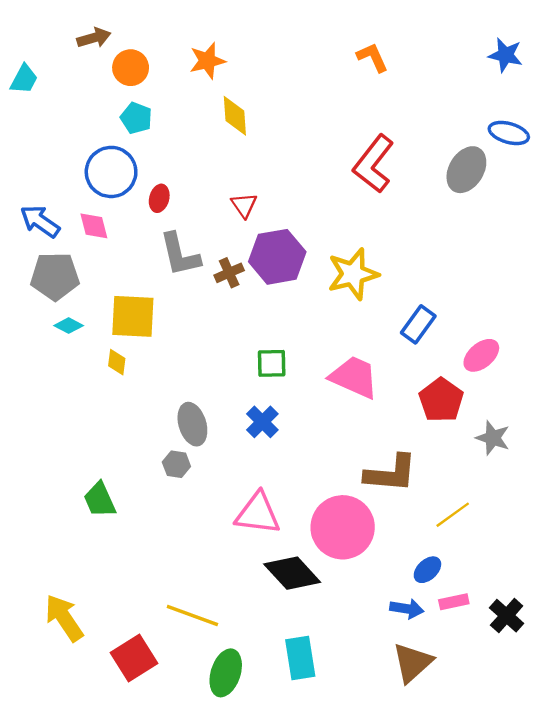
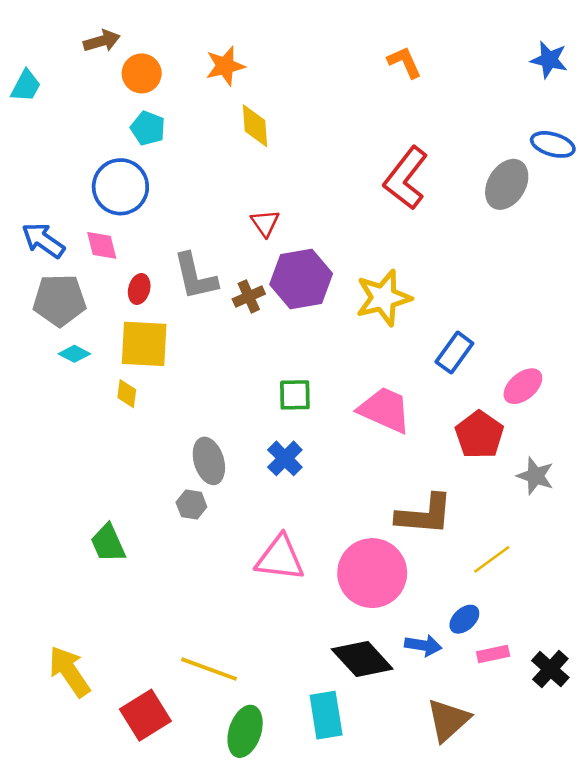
red ellipse: (159, 198) -> (139, 289), moved
black diamond: (292, 573) -> (362, 659), moved
blue arrow: (407, 609) -> (423, 645), moved

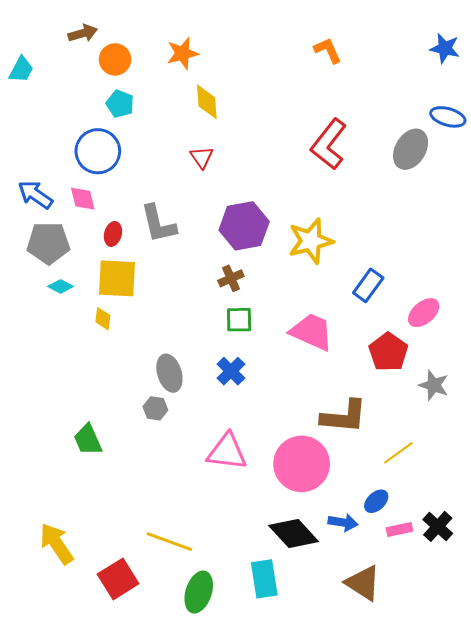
red triangle: (265, 223) -> (202, 157), moved
brown cross: (249, 296) -> (231, 278), moved
black cross: (550, 669) -> (438, 526), moved
brown triangle: (448, 720) -> (363, 583), turned -45

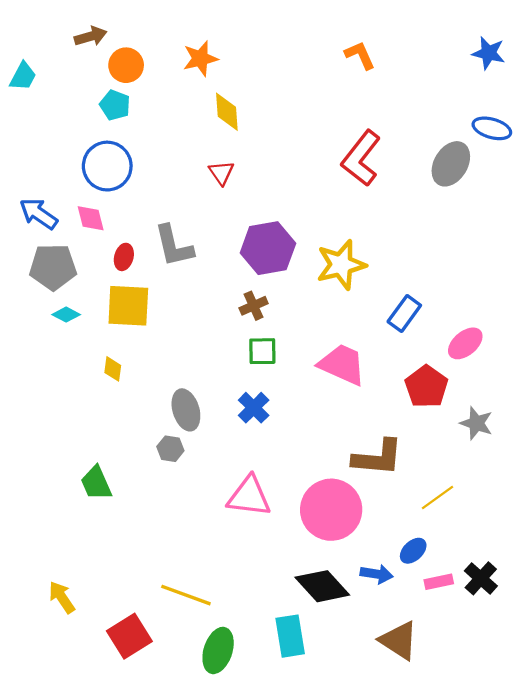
cyan pentagon: (120, 104) -> (115, 105), moved
yellow diamond: (103, 319) -> (113, 369), moved
yellow arrow: (56, 544) -> (62, 597), size x0.7

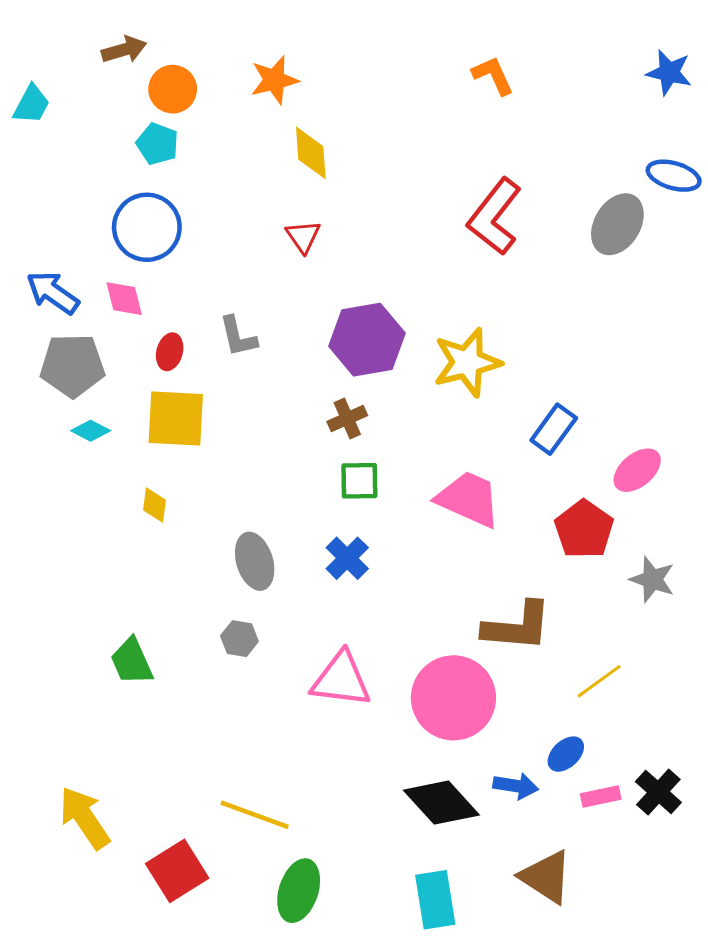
gray L-shape: (174, 246) -> (238, 337), size x0.7
gray hexagon: (170, 449) -> (239, 639), moved
yellow arrow: (62, 597) -> (85, 818), size x1.4
cyan rectangle: (290, 636) -> (435, 900), moved

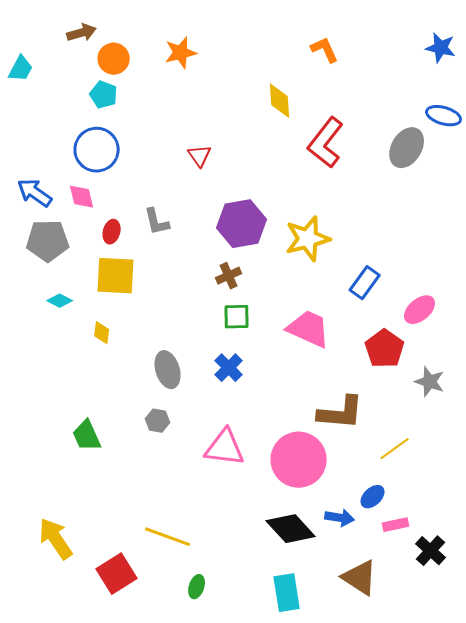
yellow diamond: (311, 153) -> (280, 101), moved
cyan diamond: (91, 431) -> (60, 301), moved
black cross: (658, 792) -> (431, 551), moved
green ellipse: (299, 891) -> (197, 587), size x0.6

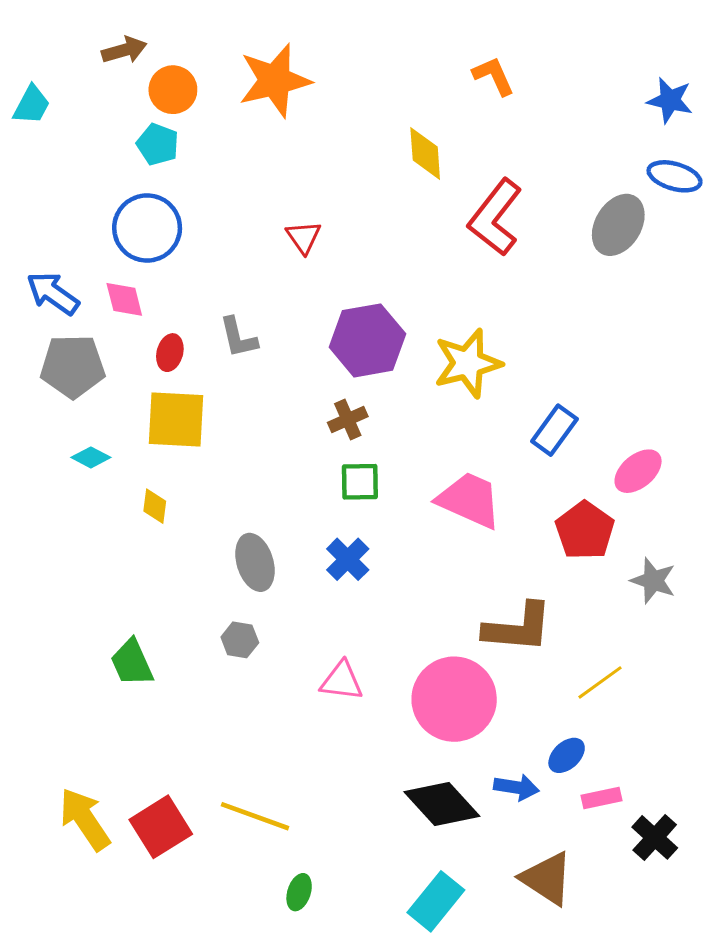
blue star: (441, 48) -> (670, 100), moved
orange star: (181, 53) -> (275, 81), size x1.5
pink triangle: (225, 448) -> (342, 681), size x0.7
red square: (117, 574) -> (161, 827), moved
cyan rectangle: (287, 593) -> (436, 901), turned 48

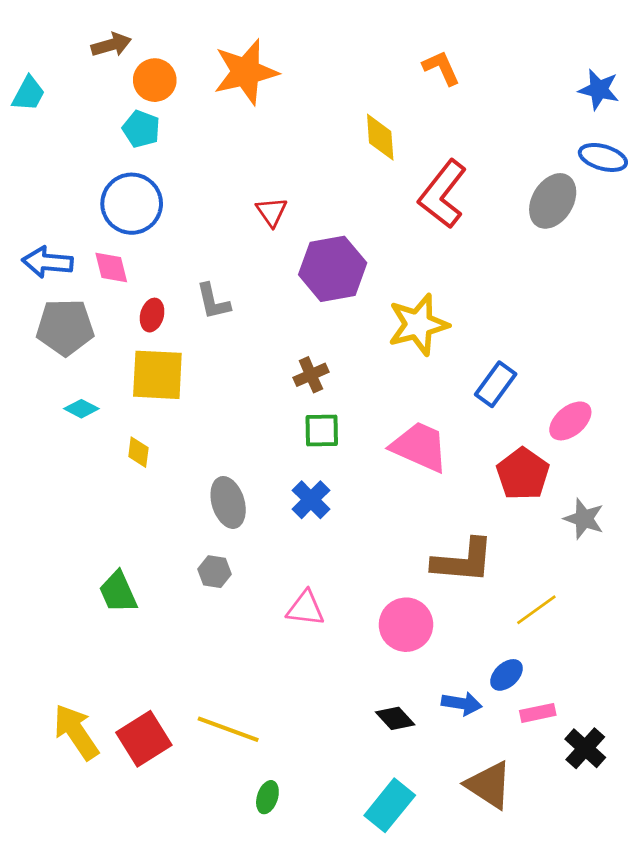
blue arrow: (53, 293) -> (47, 262), turned -30
purple hexagon: (367, 340) -> (333, 269), moved
pink circle: (454, 699) -> (406, 625), size x0.7
black diamond: (442, 804) -> (395, 718), size x0.6

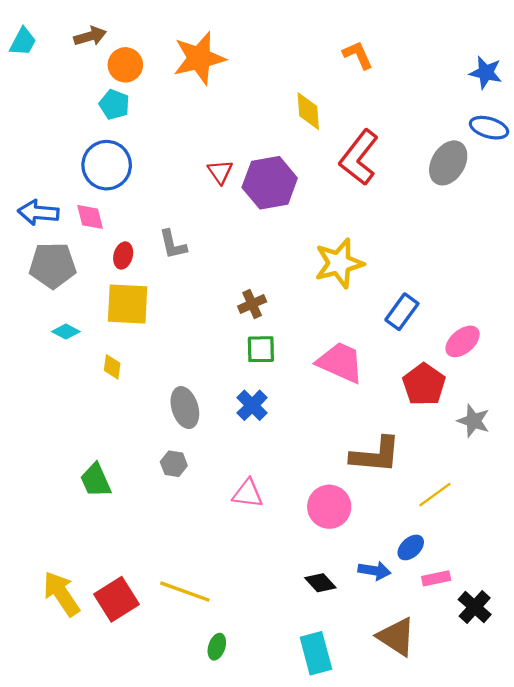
cyan trapezoid: (28, 94) -> (23, 42), moved
purple hexagon: (333, 269) -> (270, 183), moved
cyan rectangle: (390, 805) -> (316, 653), turned -54

